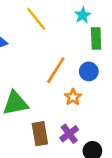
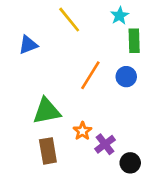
orange star: (73, 97) -> (82, 131), moved
brown rectangle: (40, 134) -> (48, 151), moved

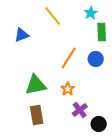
orange star: (82, 131) -> (68, 89), moved

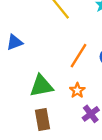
blue triangle: (22, 35) -> (15, 42), moved

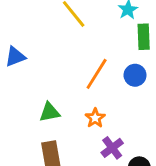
green triangle: (41, 86) -> (49, 112), size x0.7

